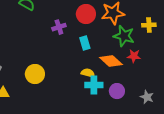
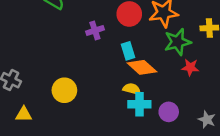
green star: (124, 36) -> (178, 42), turned -30
orange diamond: (111, 61) -> (142, 67), moved

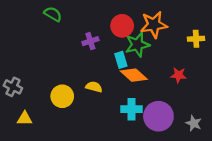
green star: (178, 42) -> (137, 45), moved
yellow semicircle: (132, 89) -> (94, 87), moved
purple circle: (169, 112) -> (158, 116), size x1.6

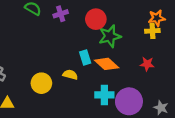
orange star: (154, 25) -> (157, 18), moved, size x0.7
yellow cross: (196, 39) -> (152, 31), moved
purple cross: (90, 41) -> (61, 14), moved
cyan rectangle: (121, 60) -> (85, 58), moved

